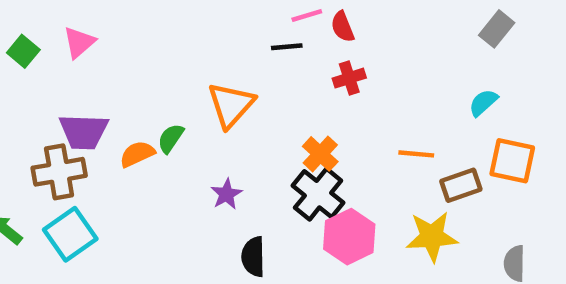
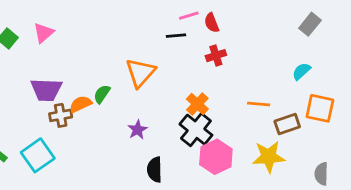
brown cross: (59, 172) -> (61, 115), moved, size x0.7

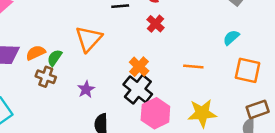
red cross: (216, 56) -> (155, 24), turned -30
orange semicircle: (81, 104) -> (36, 53), moved
brown cross: (61, 115) -> (46, 77), moved, turned 30
brown rectangle: (287, 124) -> (258, 109), moved

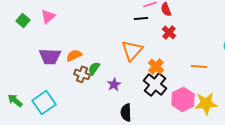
orange triangle: (89, 39) -> (132, 50), moved
green semicircle: (55, 58) -> (94, 68), moved
pink hexagon: (155, 113) -> (183, 99), moved

